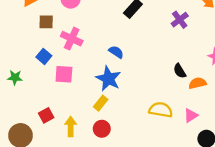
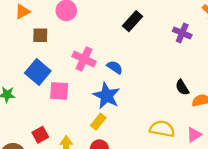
purple cross: (180, 20) -> (182, 33), turned -30
pink cross: (72, 39) -> (84, 59), moved
blue square: (44, 56) -> (38, 72), size x1.5

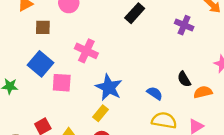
blue semicircle: (115, 67) -> (155, 93), moved

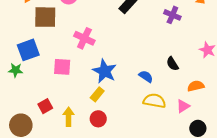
brown square: (43, 27) -> (45, 17), size x1.6
blue square: (40, 64) -> (28, 50), moved, turned 30
orange semicircle: (203, 92) -> (196, 86), moved

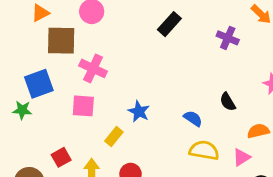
pink cross: (84, 38) -> (93, 68), moved
blue star: (105, 71) -> (139, 112), size x0.7
yellow rectangle: (97, 94) -> (114, 136), moved

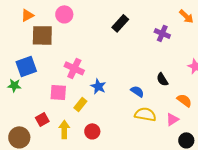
pink cross: (93, 68) -> (74, 68), moved
pink square: (83, 106) -> (58, 92), moved
orange semicircle: (258, 131) -> (184, 100), turned 49

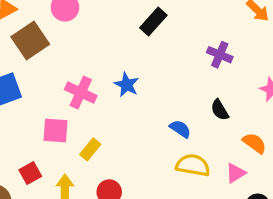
purple cross: (162, 33) -> (220, 55), moved
brown square: (42, 35) -> (30, 40), turned -35
blue star: (98, 86) -> (127, 85), moved

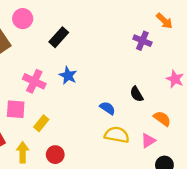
black rectangle: (153, 21) -> (59, 37), moved
purple cross: (220, 55) -> (142, 41), moved

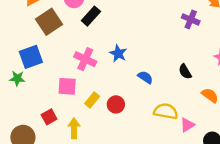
black rectangle: (59, 37) -> (91, 16), moved
blue semicircle: (108, 108) -> (145, 77), moved
pink triangle: (148, 141) -> (187, 125), moved
red circle: (55, 155) -> (116, 104), moved

